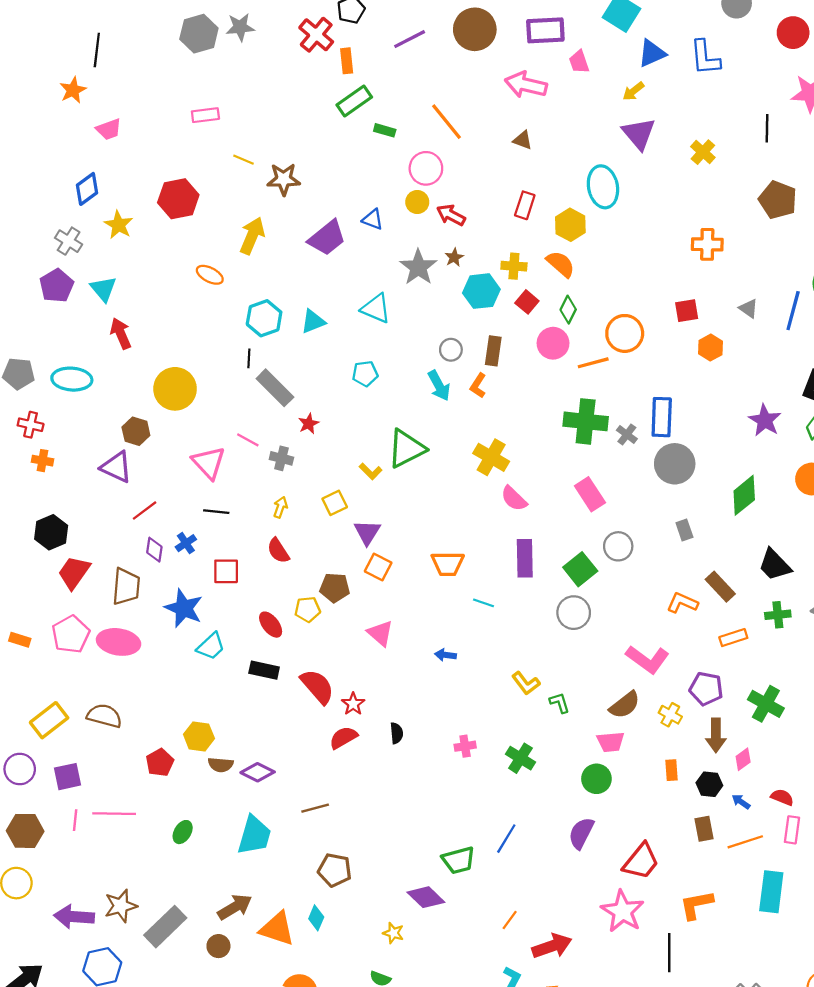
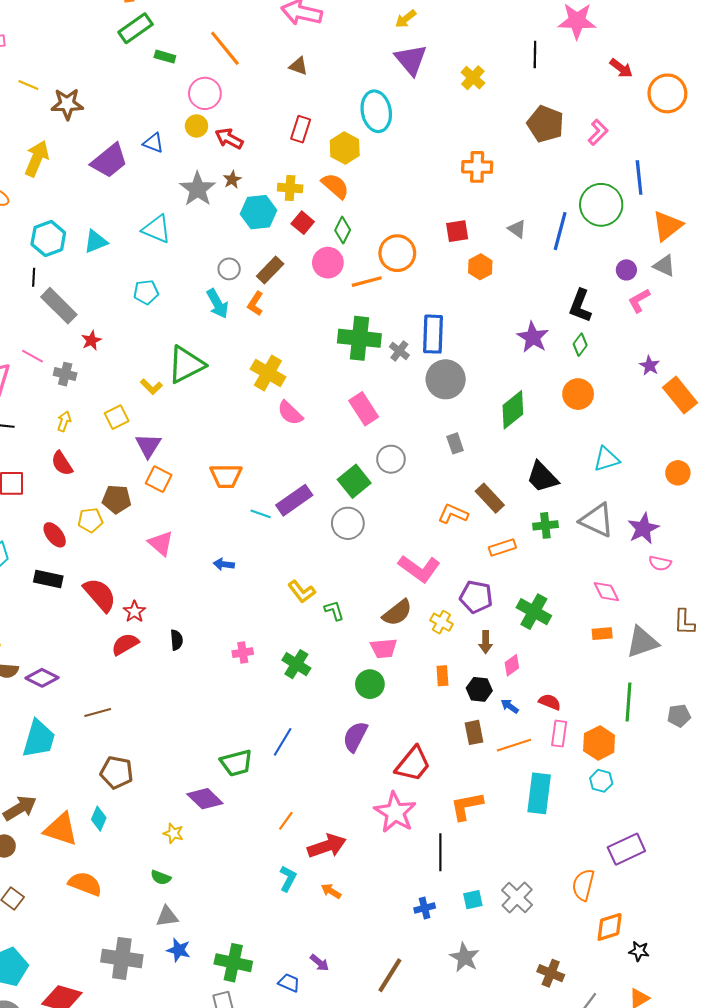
brown rectangle: (493, 351) -> (270, 270), turned 36
purple rectangle: (525, 558) -> (294, 500), moved, turned 56
brown arrow: (716, 735) -> (486, 642), size x0.7

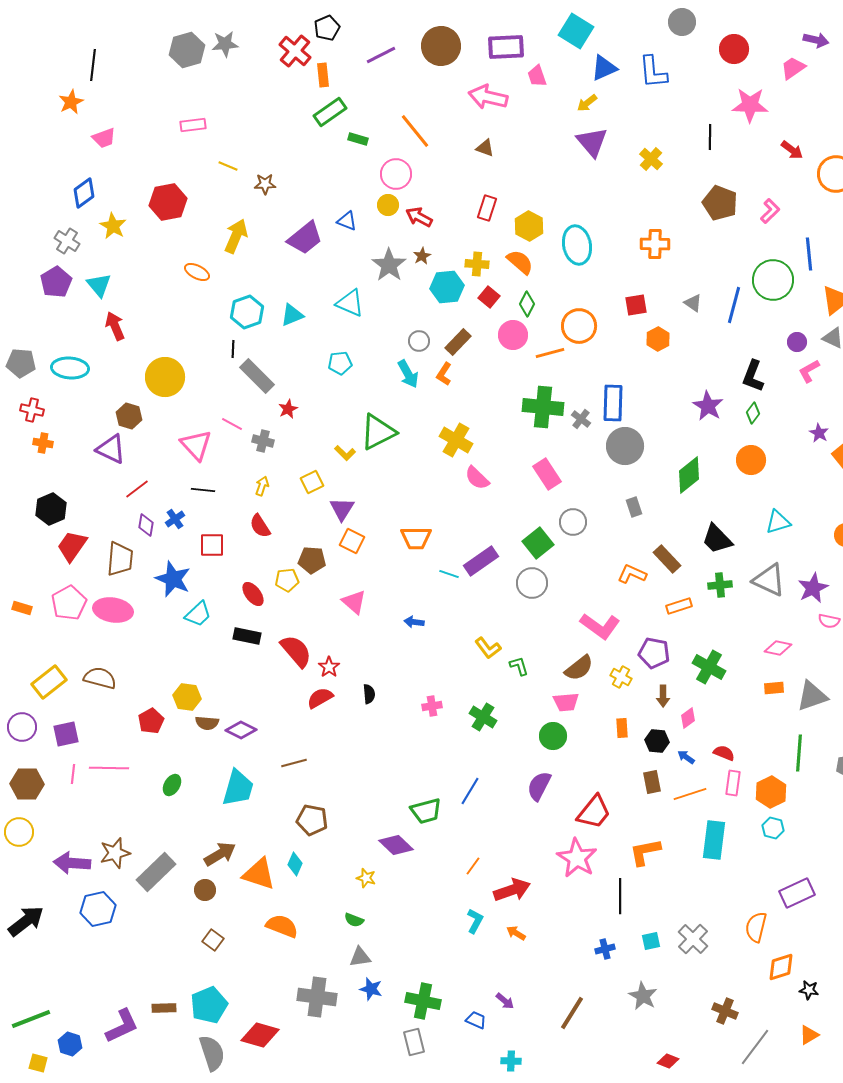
brown star: (67, 104) -> (265, 184), size x0.7
cyan ellipse: (376, 111) -> (577, 245), moved
pink diamond: (606, 592) -> (778, 648), turned -52

